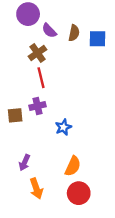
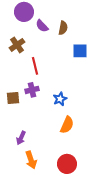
blue square: (98, 39) -> (80, 51), moved
brown cross: (37, 53) -> (17, 45), moved
blue star: (63, 127) -> (60, 99), moved
orange semicircle: (73, 166) -> (67, 125), moved

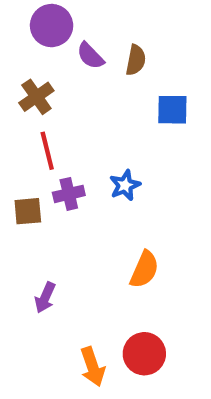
red line: (35, 66) -> (47, 151), moved
blue star: (60, 99) -> (125, 185), moved
orange arrow: (31, 160) -> (93, 367), moved

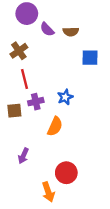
brown semicircle: (136, 60) -> (71, 32), turned 77
orange semicircle: (144, 270) -> (55, 126), moved
red circle: (144, 354) -> (66, 173), moved

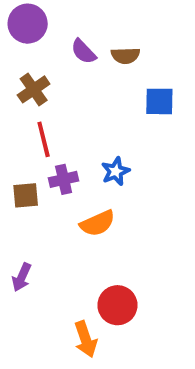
purple circle: (27, 14) -> (28, 24), moved
orange semicircle: (55, 126) -> (98, 223), turned 42
purple arrow: (23, 156) -> (22, 277), moved

